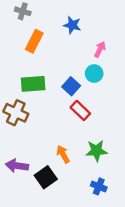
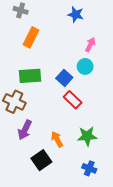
blue star: (72, 25) -> (76, 14), moved
purple arrow: (17, 166) -> (25, 130), moved, turned -72

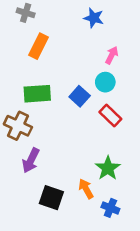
red rectangle: (73, 100) -> (110, 116), moved
green star: (87, 136) -> (108, 168), turned -30
orange arrow: (57, 139) -> (86, 189), moved
black square: (41, 160) -> (51, 198), turned -36

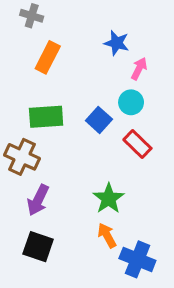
blue star: (94, 18) -> (117, 43), moved
green star: (108, 168) -> (109, 199), moved
black square: (51, 198) -> (38, 247), moved
blue cross: (110, 208) -> (137, 259), size x1.5

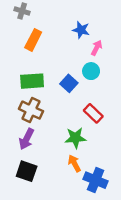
red rectangle: (137, 144) -> (93, 113), moved
brown cross: (22, 157) -> (31, 110), moved
green star: (109, 199) -> (75, 138), turned 30

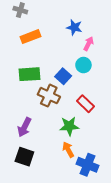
orange rectangle: (33, 40) -> (31, 37), turned 42
brown cross: (31, 110) -> (49, 96), moved

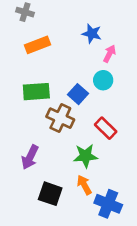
black square: (24, 157) -> (50, 194), moved

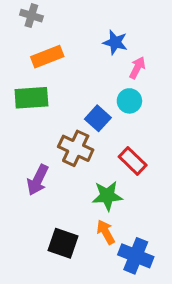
green rectangle: (36, 92) -> (31, 98), moved
purple arrow: (30, 157) -> (38, 180), moved

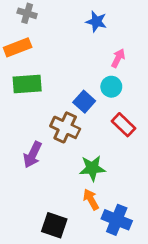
blue star: (115, 42) -> (96, 21), moved
orange rectangle: (47, 57) -> (18, 47), moved
red rectangle: (133, 161) -> (124, 125), moved
black square: (63, 243) -> (54, 225), moved

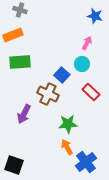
blue star: (96, 21) -> (95, 16), moved
blue cross: (117, 220) -> (86, 162), turned 30
black square: (54, 225) -> (14, 165), moved

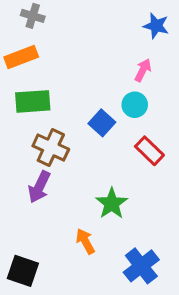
brown cross: (48, 94) -> (51, 148), moved
green star: (68, 124) -> (112, 203), turned -30
orange arrow: (67, 147) -> (85, 241), moved

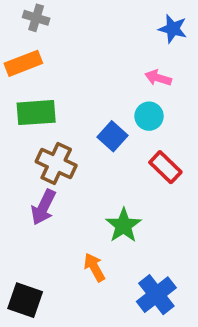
pink arrow: (143, 70) -> (158, 78), turned -100

